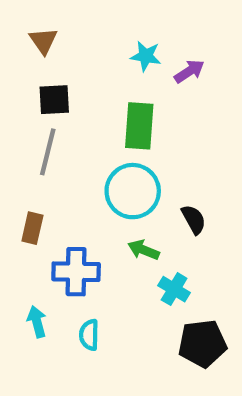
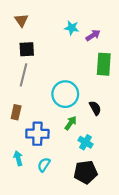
green rectangle: (139, 126) -> (104, 64), moved
green arrow: (144, 250) -> (71, 123), turned 104
cyan semicircle: (89, 335) -> (44, 165), turned 32
black pentagon: (202, 344) -> (86, 172), moved

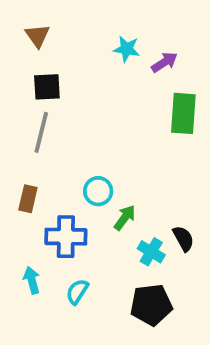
cyan circle: (65, 94) -> (98, 191), moved, size x0.6
black semicircle: (95, 108) -> (183, 239), moved

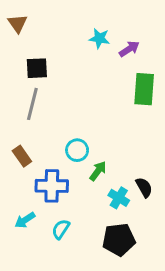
brown triangle: (37, 36) -> (17, 24), moved
brown rectangle: (28, 199) -> (22, 156), turned -48
cyan arrow: (32, 280) -> (25, 220), turned -108

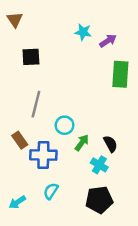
gray line: (32, 104) -> (36, 104), moved
brown rectangle: (22, 156) -> (20, 140), moved
black semicircle: (144, 187) -> (110, 144), moved
cyan arrow: (25, 220) -> (17, 202), moved

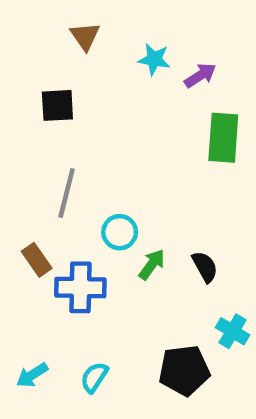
brown triangle: (15, 20) -> (85, 36), moved
cyan cross: (99, 165) -> (233, 331), moved
cyan semicircle: (51, 191) -> (94, 377), moved

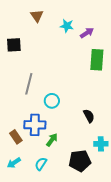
black square: (57, 105) -> (14, 45), moved
brown rectangle: (37, 260) -> (16, 137), moved
green arrow: (152, 264) -> (52, 140), moved
cyan cross: (233, 331) -> (101, 144), turned -32

